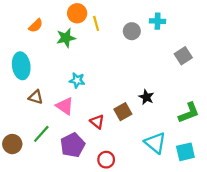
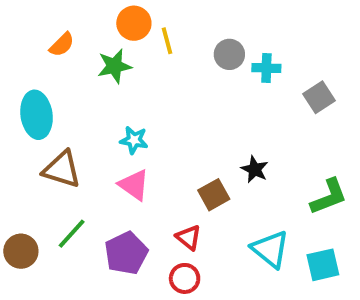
cyan cross: (158, 21) -> (266, 68), moved
brown triangle: (36, 97) -> (62, 169), size x1.5
pink triangle: (65, 106) -> (134, 185), moved
red triangle: (97, 122) -> (188, 238), moved

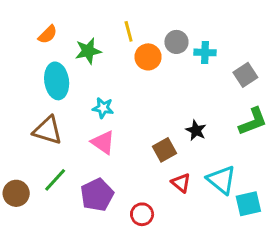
orange circle: (134, 23) -> (148, 57), moved
cyan ellipse: (37, 115) -> (57, 81), moved
green L-shape: (329, 197) -> (253, 121), moved
red triangle: (188, 238) -> (181, 183), moved
cyan triangle: (270, 249) -> (221, 180), moved

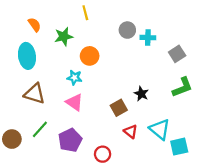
yellow line: (129, 31) -> (85, 13), moved
orange semicircle: (48, 34) -> (35, 25), turned -80
orange circle: (148, 57) -> (90, 56), moved
cyan ellipse: (57, 81) -> (27, 56), moved

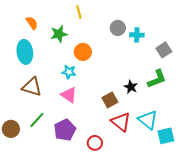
green L-shape: (182, 87) -> (157, 79), moved
red triangle: (131, 131) -> (121, 122), size x1.5

